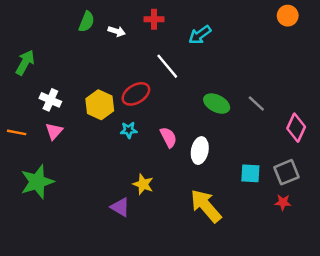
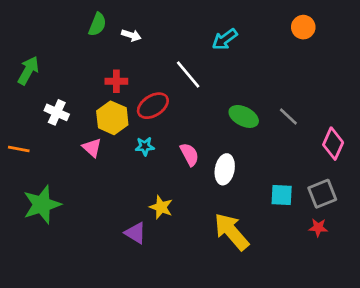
orange circle: (288, 16) -> (303, 27), moved
red cross: (154, 19) -> (116, 81), moved
pink triangle: (54, 131) -> (92, 148), moved, turned -30

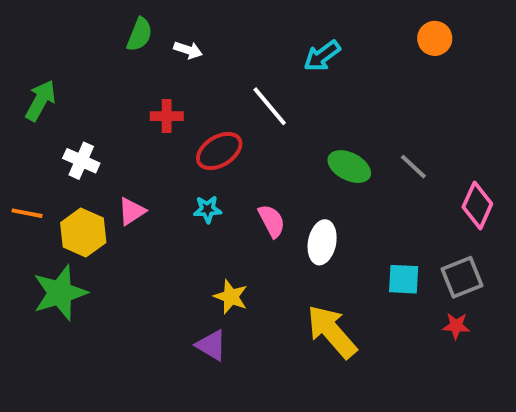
yellow hexagon: (112, 118) -> (83, 233), moved
pink triangle: (92, 148) -> (132, 211), turned 45
purple triangle: (135, 233) -> (211, 345), moved

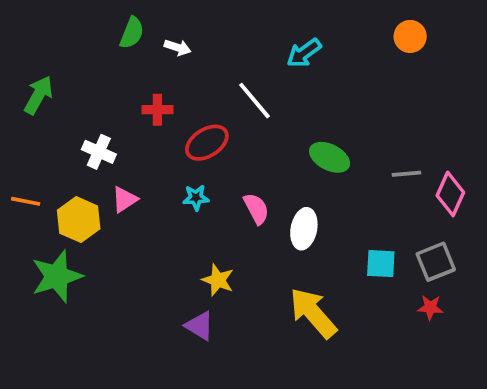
white cross: (81, 161) -> (99, 152), moved
gray line: (413, 167) -> (406, 174), moved, turned -48

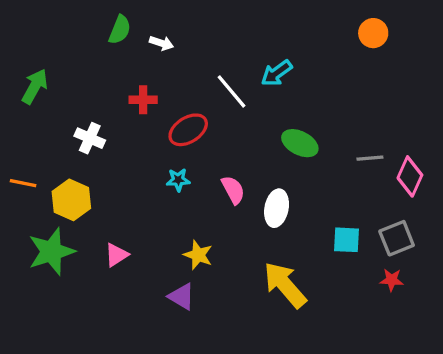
cyan arrow: (304, 53) -> (277, 73), moved
pink triangle: (124, 199) -> (116, 255), moved

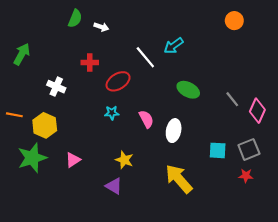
gray line: (370, 158) -> (232, 99), turned 56

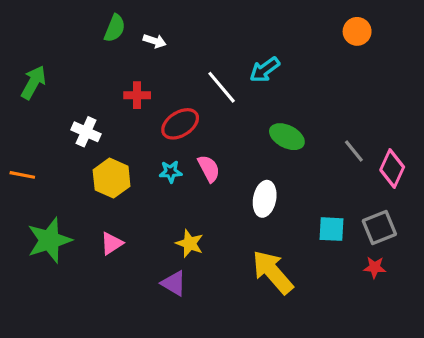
pink semicircle: (146, 119) -> (209, 169), moved
yellow hexagon: (45, 125) -> (112, 178), moved

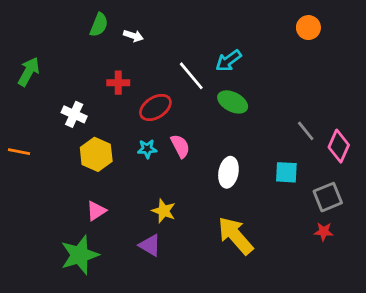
green ellipse: (287, 137) -> (233, 102), moved
cyan square: (332, 229) -> (286, 172), moved
green star: (49, 240) -> (80, 255), moved

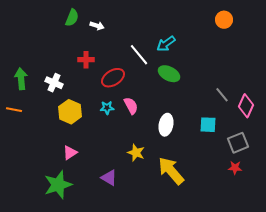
green arrow: (29, 72) -> (21, 79), moved, turned -35
yellow star: (164, 211) -> (136, 153), moved

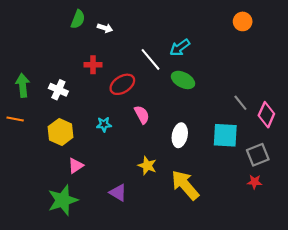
cyan star: (107, 108) -> (104, 124), moved
yellow hexagon: (70, 112) -> (61, 132), moved
cyan square: (208, 125) -> (225, 135), size x1.4

